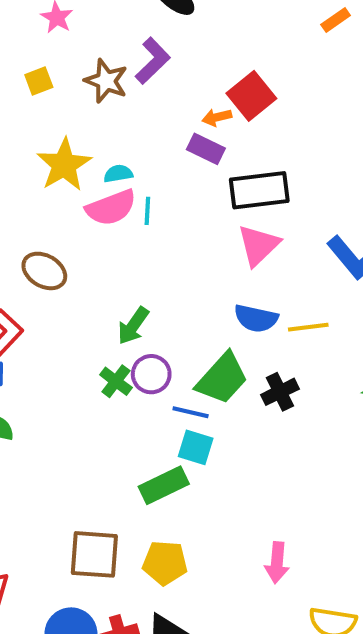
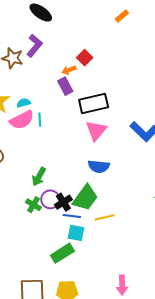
red square: (251, 96) -> (85, 58), size x0.7
purple rectangle: (206, 149) -> (65, 86), turned 42
yellow line: (308, 327) -> (105, 217), moved
black cross: (280, 392) -> (63, 202), moved

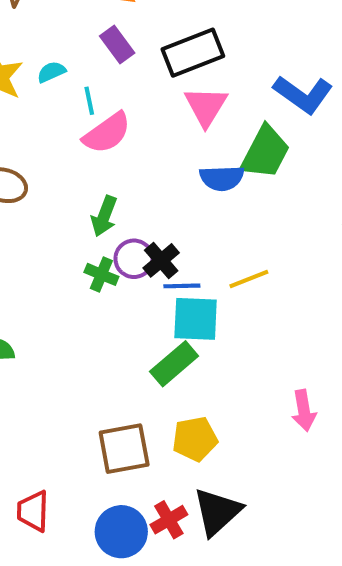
purple rectangle: (65, 86) -> (117, 44), moved
pink semicircle: (22, 120) -> (107, 133), moved
green trapezoid: (85, 198) -> (265, 152), moved
cyan square: (76, 233) -> (196, 319), size x1.4

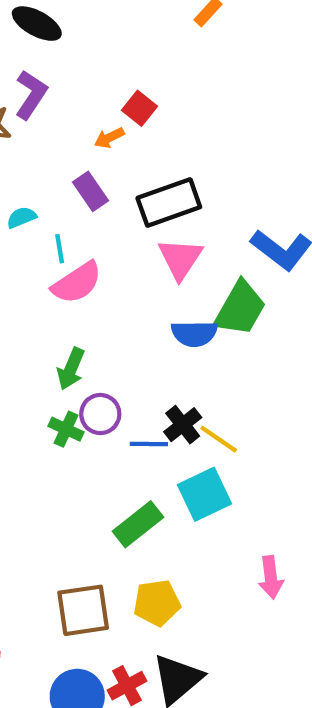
black cross: (161, 260) -> (183, 425), moved
yellow line: (249, 279) -> (219, 439), turned 54
cyan square: (196, 319) -> (205, 494), moved, turned -30

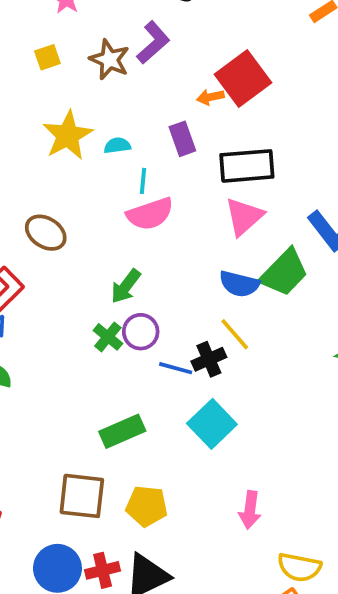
red square: (139, 108) -> (243, 79), size x1.8
yellow line: (219, 439) -> (235, 334), moved
cyan square: (205, 494) -> (212, 424), turned -33
green rectangle: (138, 524) -> (122, 431), moved

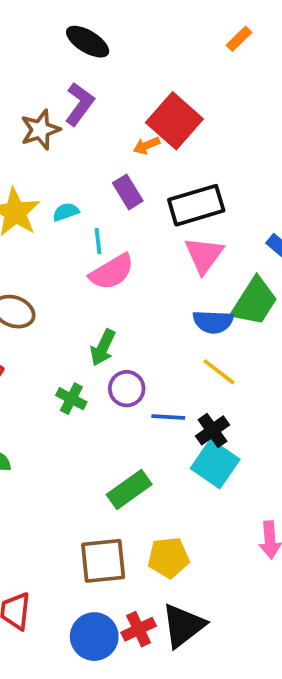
brown star: (109, 60) -> (40, 130), turned -30
green cross: (108, 337) -> (71, 399), moved
black cross: (209, 359) -> (212, 430), moved

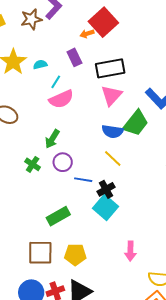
cyan line: (98, 241) -> (56, 82), turned 32

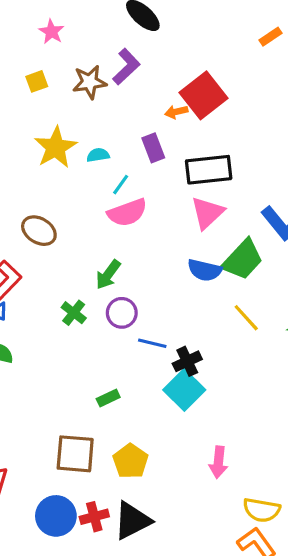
yellow line: (113, 158) -> (246, 318), moved
green rectangle: (58, 216) -> (108, 398), size x0.6
yellow pentagon: (75, 255) -> (130, 461), turned 30

